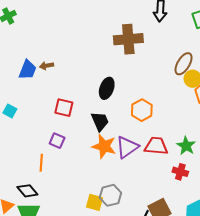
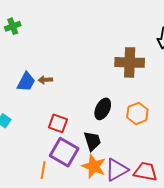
orange hexagon: (142, 110) -> (137, 114), moved
purple square: (57, 141) -> (64, 152), moved, size x1.8
orange line: (41, 163) -> (43, 170), moved

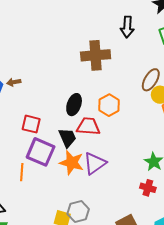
red trapezoid: (145, 172) -> (88, 126), moved

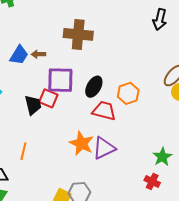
brown cross: (96, 55) -> (78, 34), moved
black trapezoid: (67, 138) -> (33, 105), moved
purple square: (41, 152) -> (60, 80), moved, turned -32
orange line: (22, 172) -> (23, 151), moved

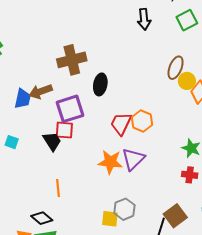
brown arrow: (38, 54) -> (41, 92), size x1.6
black ellipse: (94, 87) -> (100, 84), moved
orange hexagon: (128, 93) -> (142, 121), moved
red trapezoid: (104, 111) -> (121, 124), turned -60

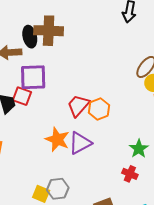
black ellipse: (100, 84) -> (30, 37), moved, turned -40

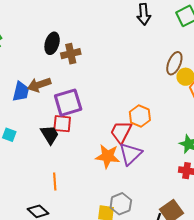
brown cross: (49, 31) -> (71, 54), size x0.7
black ellipse: (30, 37) -> (52, 43), moved, turned 45
red trapezoid: (78, 106) -> (121, 132), moved

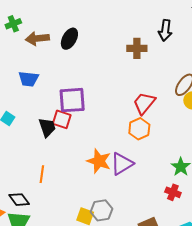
brown cross: (71, 54) -> (137, 48), moved
brown arrow: (39, 85) -> (37, 38), moved
blue trapezoid: (21, 92) -> (29, 79), turned 70
red trapezoid: (121, 132) -> (144, 103), moved

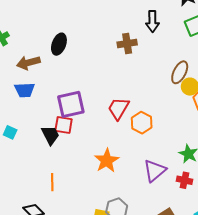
brown arrow: (37, 38) -> (28, 63), moved
red trapezoid: (144, 103) -> (118, 108), moved
orange star: (99, 161) -> (107, 161), turned 30
purple triangle: (122, 164) -> (155, 171), moved

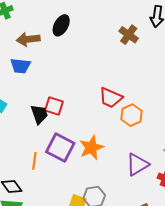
brown cross: (127, 43) -> (129, 35), turned 36
purple square: (71, 104) -> (60, 148), moved, turned 32
red trapezoid: (118, 108) -> (111, 98), turned -105

